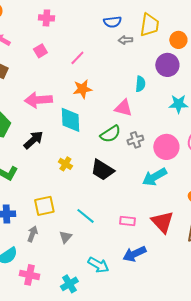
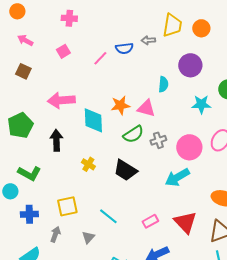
blue semicircle: (112, 22) -> (124, 48), moved
orange circle: (178, 40) -> (201, 28), moved
orange star: (82, 89) -> (120, 105), moved
black arrow: (33, 140) -> (56, 140), turned -50
pink rectangle: (127, 221) -> (150, 221), turned -35

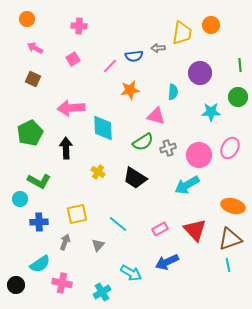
orange circle: (201, 28) -> (211, 25), moved
orange star: (120, 105) -> (130, 90), moved

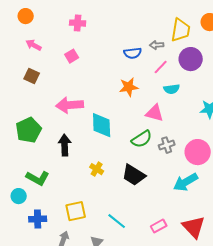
pink line: (110, 66) -> (161, 67), moved
purple circle: (200, 73) -> (191, 59), moved
cyan semicircle: (173, 92) -> (172, 89), turned 77

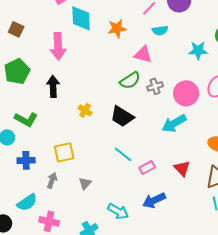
brown square: (32, 76) -> (16, 29), moved
pink arrow: (70, 105) -> (58, 46), turned -88
cyan diamond: (102, 125) -> (81, 18), moved
cyan line: (117, 221) -> (123, 154), moved
red triangle: (194, 227) -> (182, 168), size x0.7

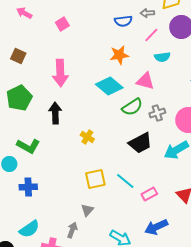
cyan diamond: (81, 18) -> (109, 86), moved, turned -48
black trapezoid: (122, 116) -> (140, 143), moved, turned -60
yellow square: (64, 152) -> (95, 179), moved
gray arrow: (52, 180) -> (72, 230), moved

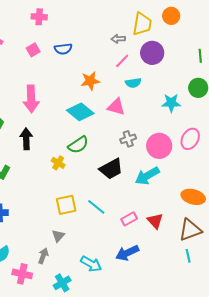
blue semicircle: (123, 21) -> (63, 49), moved
green semicircle: (132, 107) -> (78, 145), moved
pink rectangle: (149, 194) -> (129, 219), moved

